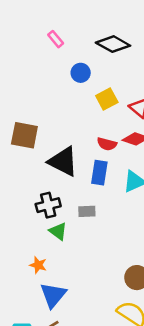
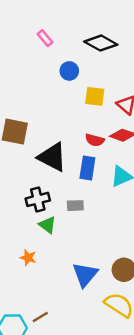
yellow square: (107, 99) -> (95, 96), turned 35
blue triangle: (53, 295) -> (85, 275), moved

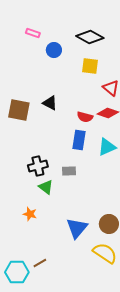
pink rectangle: (45, 38) -> (33, 33), moved, turned -32
blue circle: (69, 71) -> (54, 50), moved
yellow square: (95, 96) -> (90, 66), moved
black triangle: (52, 157) -> (50, 103), moved, size x0.6

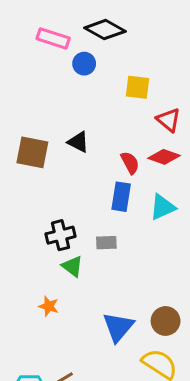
pink rectangle: (33, 33) -> (53, 38), size x1.5
black diamond: (90, 37) -> (105, 30), moved
red semicircle: (85, 117) -> (130, 163), turned -133

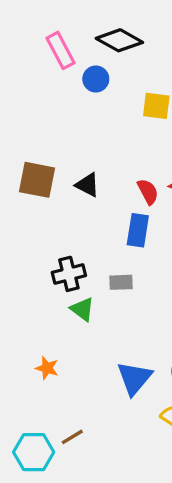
pink rectangle: (53, 38) -> (61, 50), turned 44
black triangle: (78, 142) -> (87, 185), moved
orange star: (49, 306) -> (47, 368), moved

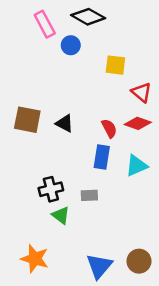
orange star: (47, 368) -> (35, 259), size x1.6

